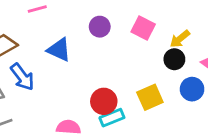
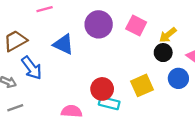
purple circle: (100, 27) -> (99, 24), size x1.5
cyan rectangle: (112, 118) -> (109, 103), turned 36

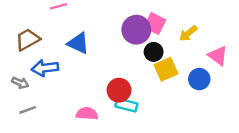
purple circle: (99, 24) -> (136, 30), moved
black circle: (163, 53) -> (154, 52), moved
blue arrow: (32, 68) -> (45, 68), turned 120
yellow square: (142, 85) -> (166, 69), moved

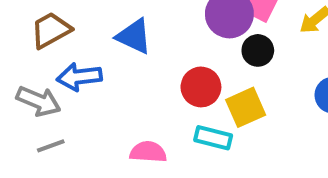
yellow square: (166, 69) -> (246, 107), moved
gray arrow: (20, 83) -> (39, 101), size x1.5
red circle: (119, 90) -> (201, 87), moved

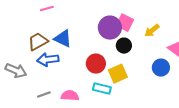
brown trapezoid: (51, 30) -> (38, 42), moved
blue arrow: (79, 77) -> (48, 60), moved
gray line: (51, 146) -> (44, 95), moved

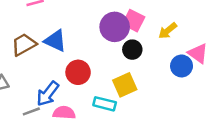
blue arrow: (48, 60) -> (48, 94), moved, turned -45
red circle: (96, 64) -> (78, 72), moved
blue circle: (161, 68) -> (182, 66), moved

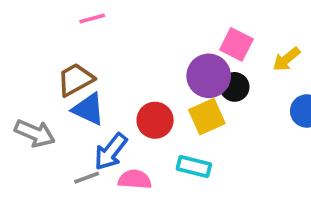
purple circle: (115, 27) -> (209, 76), moved
blue triangle: (55, 41) -> (88, 109), moved
yellow square: (125, 85) -> (207, 117), moved

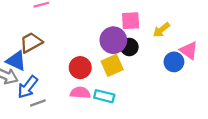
pink square: (236, 44) -> (131, 21), turned -30
blue triangle: (88, 109) -> (16, 61), moved
blue arrow: (111, 152) -> (28, 87), moved
pink semicircle: (135, 179) -> (80, 93), moved

